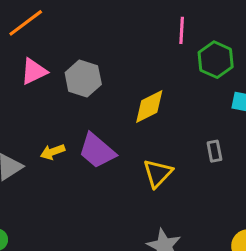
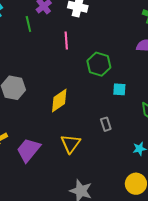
pink line: (182, 30) -> (66, 41), moved
purple trapezoid: (97, 151) -> (28, 150), moved, turned 96

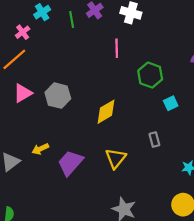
green line: (28, 24) -> (72, 19), moved
cyan square: (119, 89) -> (171, 103), turned -32

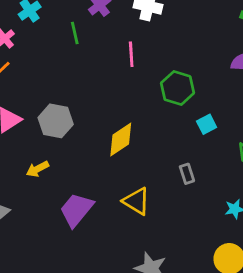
green line: (72, 19) -> (75, 33), moved
yellow arrow: (40, 149) -> (37, 169), moved
yellow triangle: (116, 158) -> (136, 201), turned -35

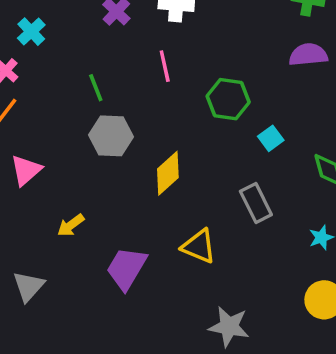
green line: (75, 33) -> (96, 88), moved
gray hexagon: (56, 121) -> (111, 136), moved
gray rectangle: (187, 174) -> (256, 203), size x1.5

